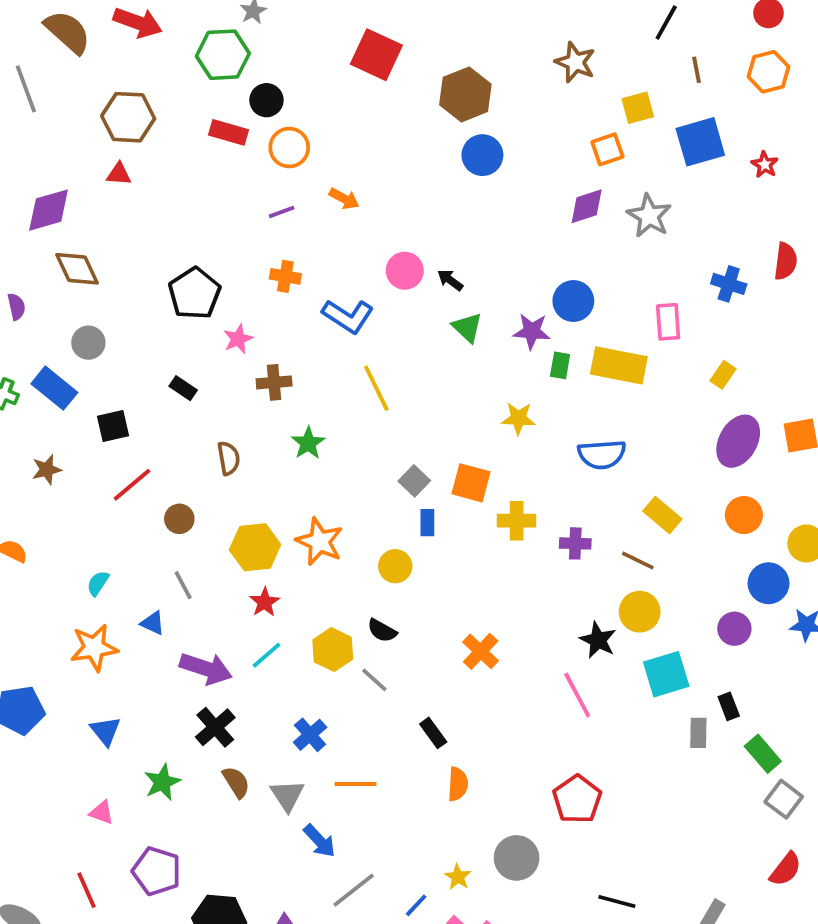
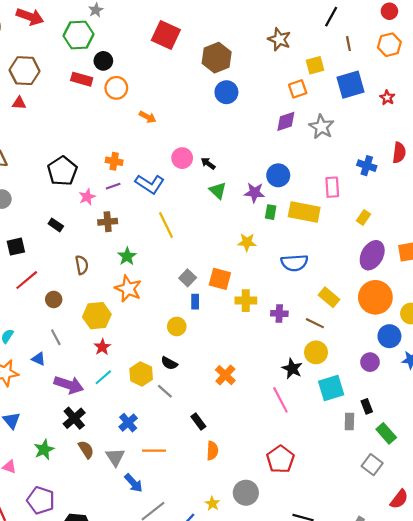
purple line: (282, 212) -> (113, 186), moved
orange circle: (744, 515) -> (375, 297), size x1.6
orange star: (320, 542) -> (128, 289), moved
gray square: (784, 799) -> (372, 465), moved

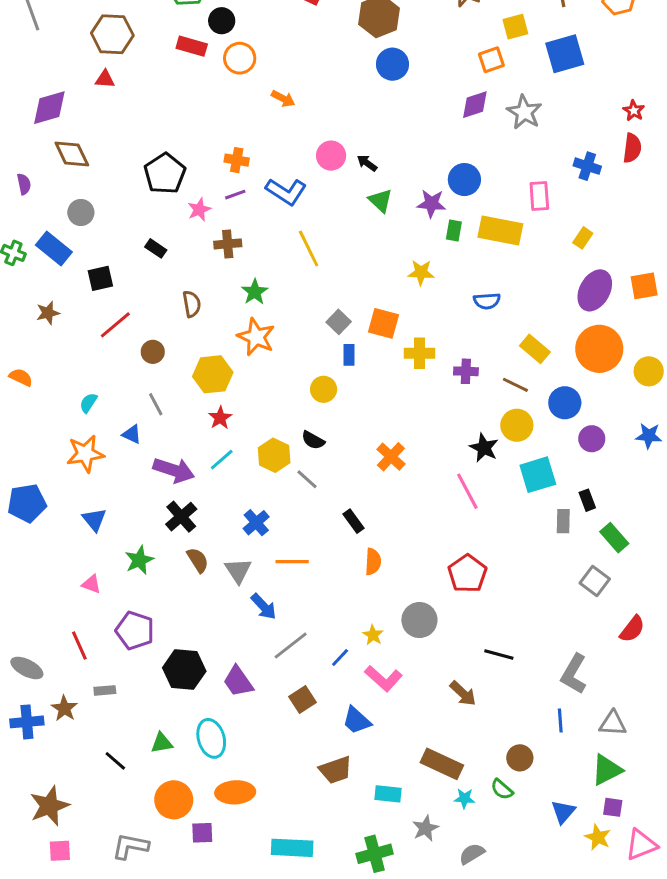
red star: (387, 98) -> (634, 111), moved
blue semicircle: (294, 263) -> (487, 301), size x0.7
blue circle: (389, 336) -> (565, 403), moved

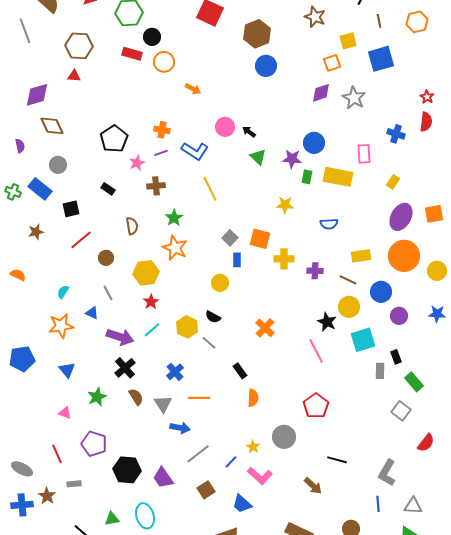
yellow rectangle: (535, 349) -> (361, 256), turned -48
blue arrow: (264, 607) -> (180, 428), turned -36

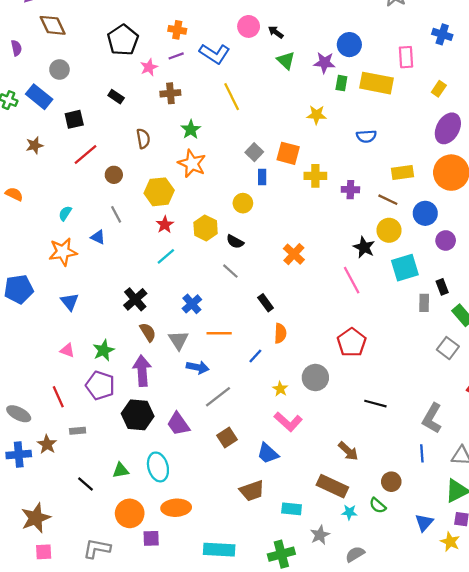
yellow hexagon: (187, 327) -> (206, 228), moved
purple arrow: (120, 337) -> (142, 371), moved, turned -112
green star: (97, 397) -> (104, 350), moved
blue line: (231, 462) -> (255, 356), moved
brown arrow: (313, 486) -> (348, 451), moved

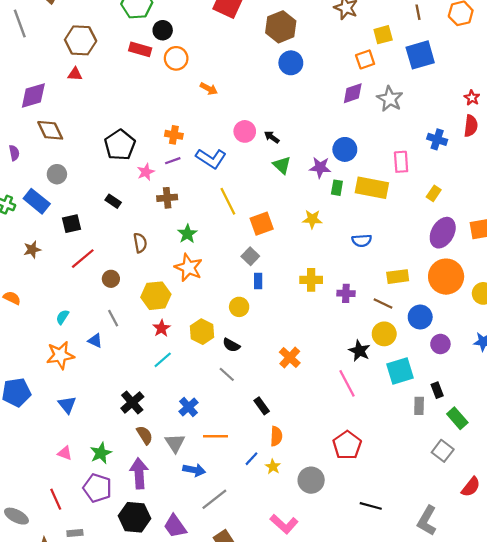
orange square: (288, 153) -> (262, 224), moved, turned -35
yellow star: (280, 389) -> (273, 467), moved

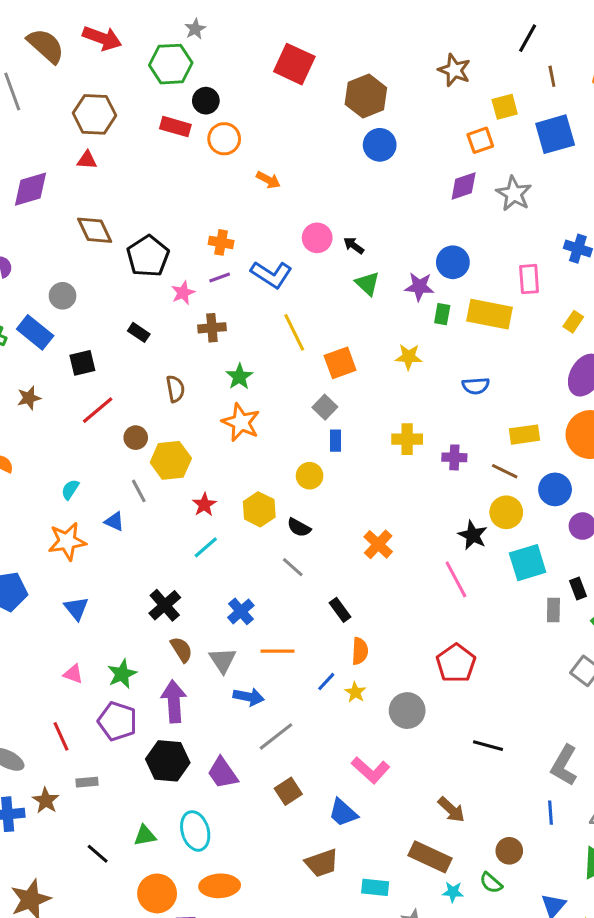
brown diamond: (50, 130) -> (95, 230), moved
yellow hexagon: (156, 296) -> (171, 460), moved

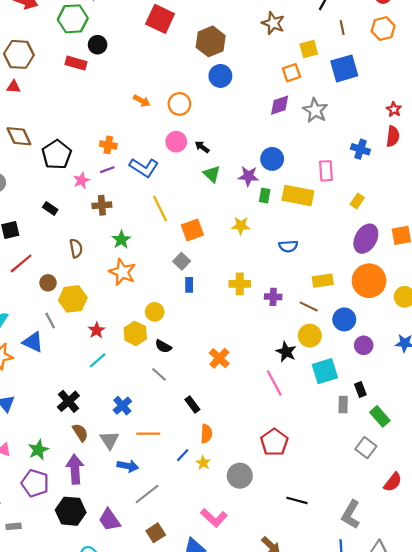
orange circle: (224, 139) -> (179, 104), moved
yellow circle: (310, 476) -> (155, 312), moved
blue triangle: (114, 521) -> (33, 342), size x1.5

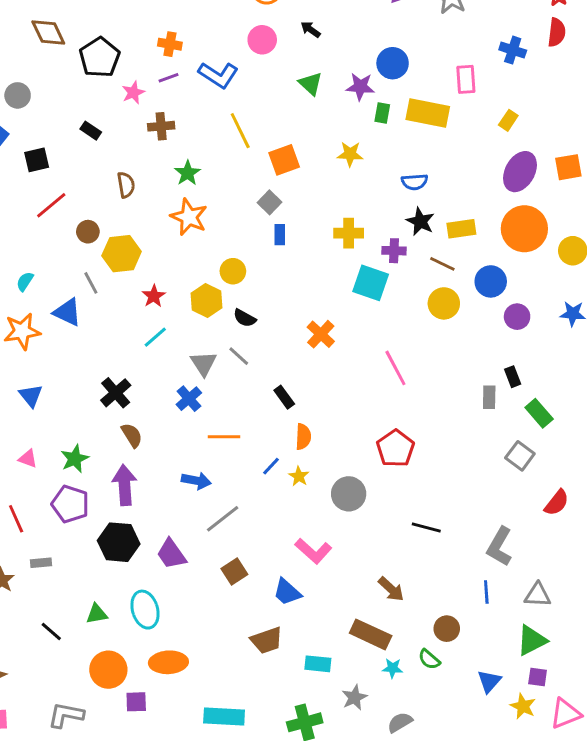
black arrow: (202, 147) -> (311, 30), moved
black star: (286, 352) -> (420, 221), moved
cyan square: (325, 371) -> (371, 283), moved, turned 36
gray triangle: (109, 440) -> (204, 363), moved

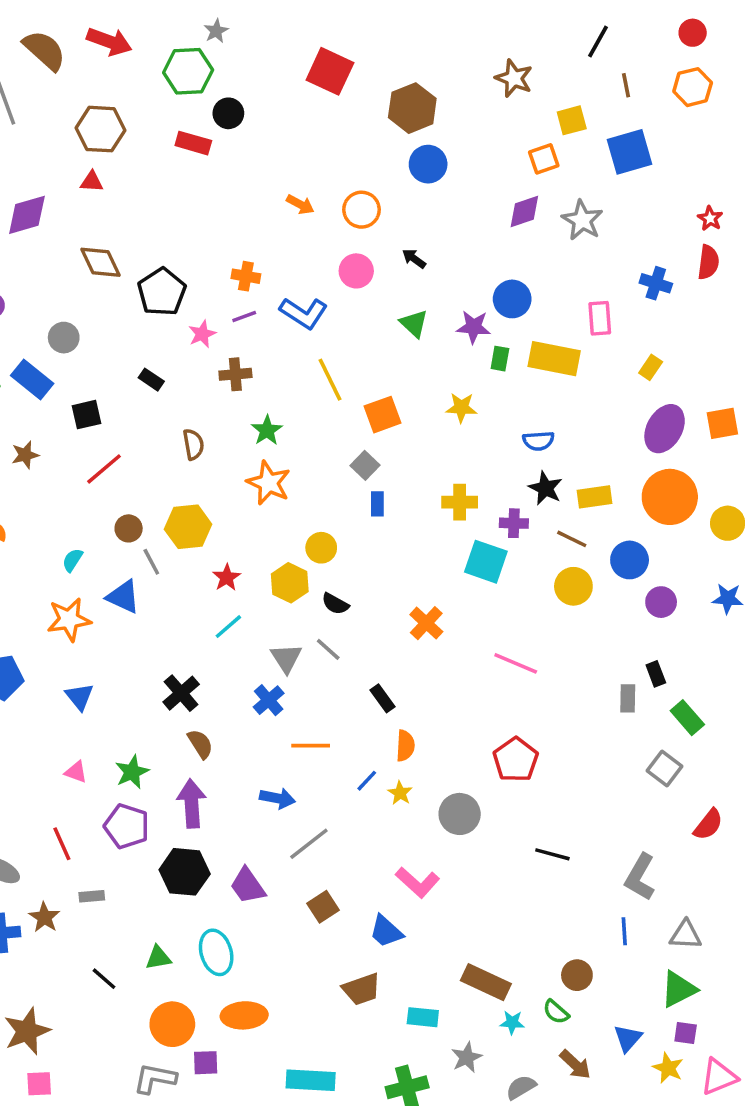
brown circle: (88, 232) -> (129, 528), moved
pink line: (395, 368) -> (516, 663), turned -39
brown arrow: (391, 589) -> (575, 1064), moved
gray L-shape: (66, 715) -> (155, 1078), moved

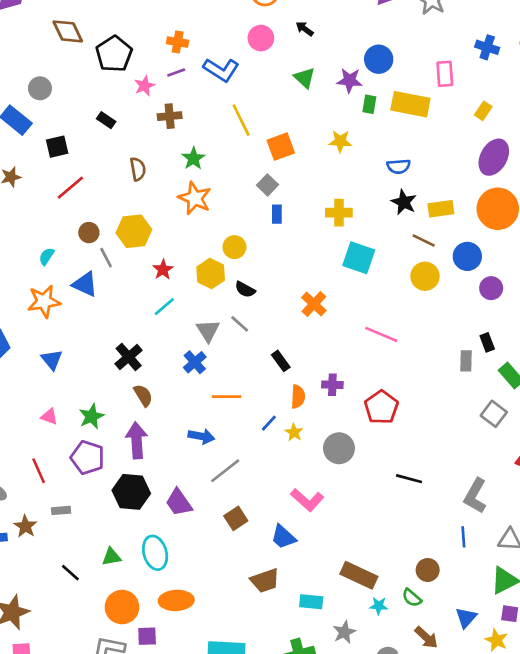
purple cross: (514, 523) -> (332, 385), moved

